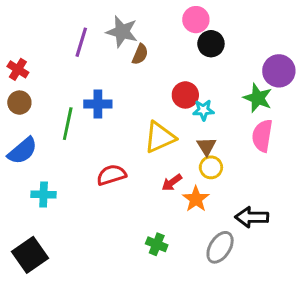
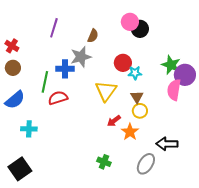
pink circle: (196, 20) -> (130, 22), moved
gray star: (122, 32) -> (81, 57), moved, turned -30
purple circle: (279, 71) -> (185, 75), moved
yellow triangle: (160, 137) -> (106, 91), turned -30
red semicircle: (111, 175) -> (58, 98), moved

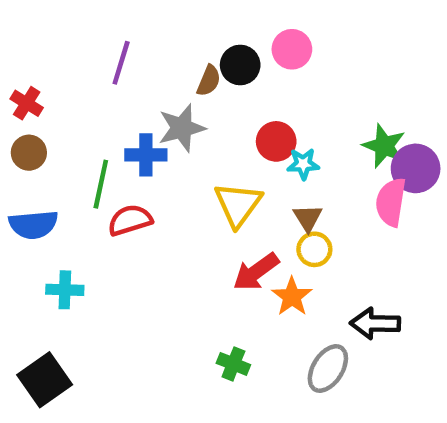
black circle: (140, 29) -> (240, 65), moved
blue semicircle: (15, 100) -> (33, 225), turned 35
red arrow: (114, 121) -> (256, 272), size x1.5

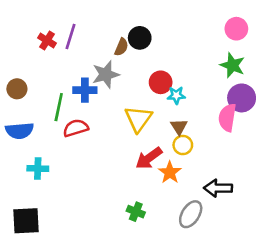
pink circle: (292, 49) -> (236, 29), moved
red cross: (27, 103) -> (47, 40), moved
green star: (384, 146) -> (232, 65), moved
black square: (45, 380) -> (26, 221), turned 32

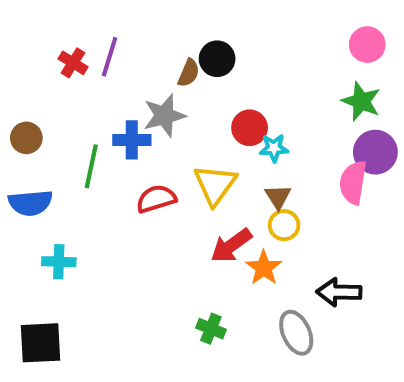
red semicircle: (76, 128) -> (156, 199), moved
gray ellipse: (191, 214) -> (296, 333), turned -56

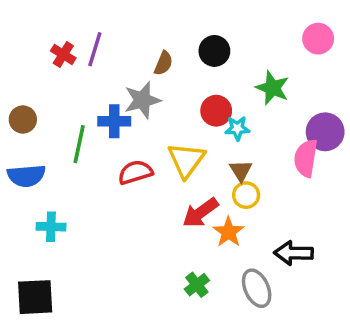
black circle: (217, 59) -> (214, 51), moved
green star: (361, 101) -> (272, 88), moved
green cross: (211, 329) -> (197, 285), moved, turned 30

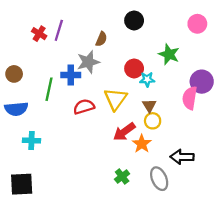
black circle: (214, 51) -> (134, 20), moved

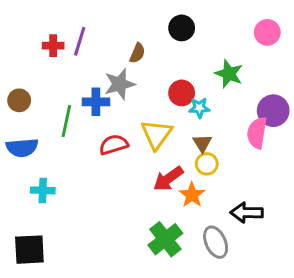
red cross: (39, 34) -> (53, 46), turned -32
green cross: (122, 176) -> (165, 239), size x1.6

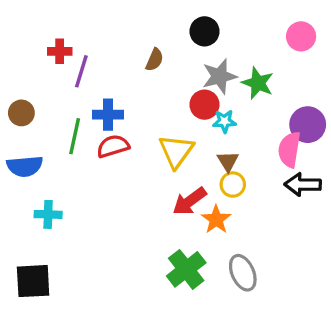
purple line: (80, 41) -> (81, 71), moved
gray star: (120, 84) -> (219, 76), moved
red semicircle: (114, 145) -> (113, 146), moved
black arrow: (247, 213) -> (303, 185), moved

